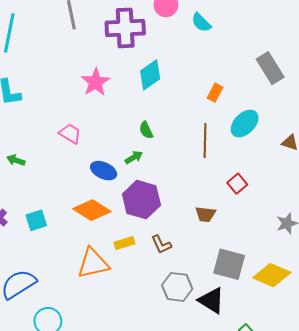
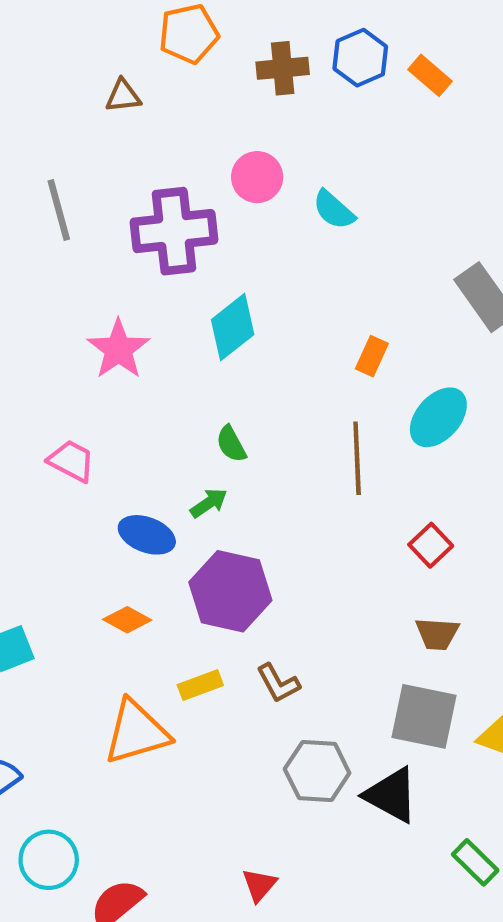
orange diamond: (92, 210) -> (127, 620), size x0.6
brown trapezoid: (205, 214) -> (437, 634), moved

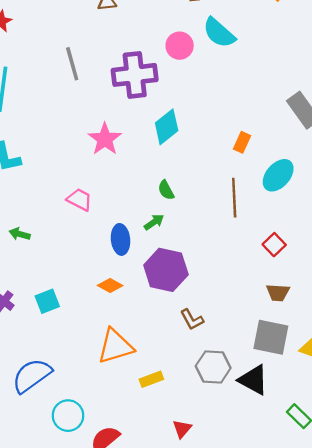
cyan semicircle: (334, 210) -> (219, 33), moved, size x1.4
blue ellipse: (147, 535) -> (121, 239), turned 64
yellow rectangle: (200, 685) -> (151, 379), moved

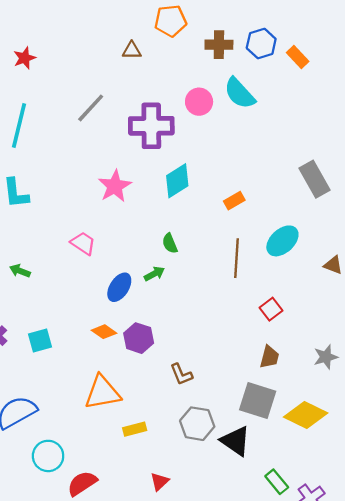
gray line: (72, 64) -> (91, 108), turned 52
orange rectangle: (242, 142) -> (234, 201), moved, turned 30
blue ellipse: (121, 239) -> (119, 287), turned 32
purple hexagon: (166, 270) -> (139, 338), moved, size x0.7
brown trapezoid: (278, 293) -> (269, 357), turned -85

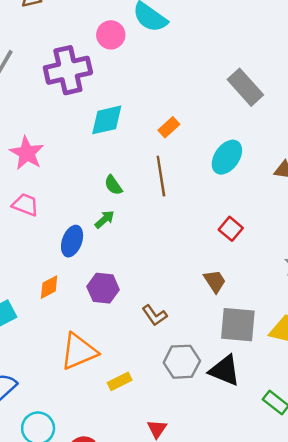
cyan diamond: (177, 181) -> (107, 120), turned 32
pink star: (115, 186) -> (27, 153), moved
brown line: (237, 258) -> (161, 176), moved
orange diamond: (104, 332) -> (49, 287), moved, turned -50
brown trapezoid: (269, 357) -> (215, 281), moved, turned -35

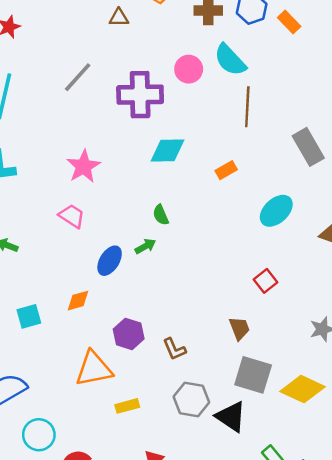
brown line: (161, 176) -> (247, 107), moved
purple hexagon: (103, 288) -> (129, 334), moved

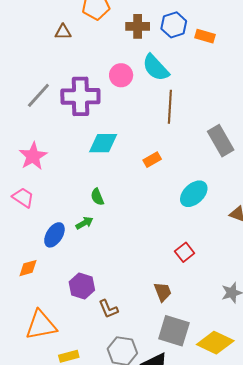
orange rectangle: (289, 22) -> (205, 36), turned -30
gray line: (78, 77) -> (38, 95), moved
purple hexagon: (129, 334) -> (82, 286), moved

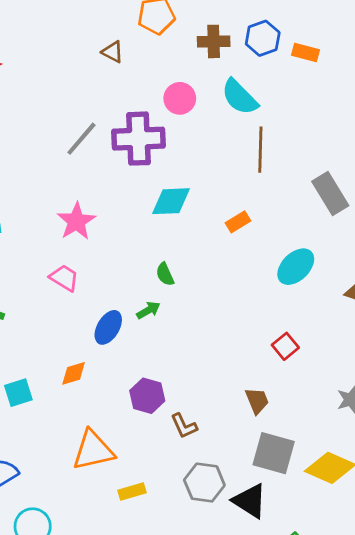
brown triangle: (63, 32) -> (113, 52), turned 30
pink circle: (121, 75) -> (180, 98), moved

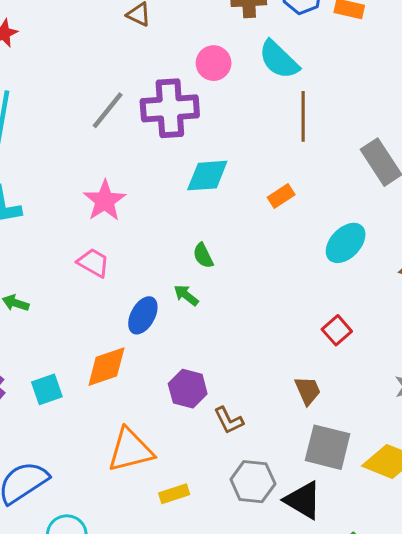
green arrow: (148, 310) -> (186, 295), turned -110
orange diamond: (74, 373) -> (106, 367), size x1.5

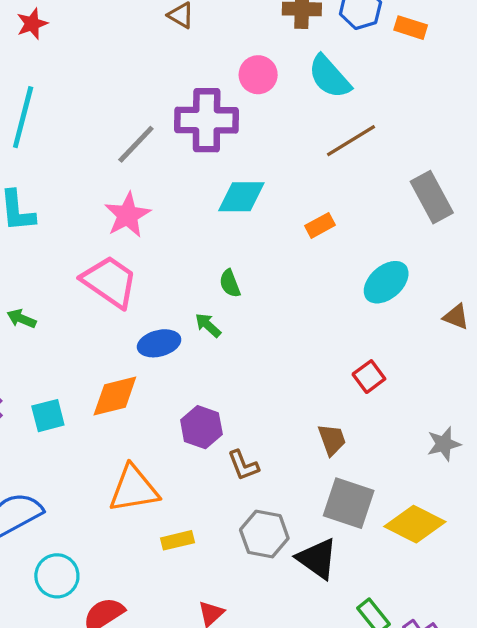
gray line: (108, 110) -> (136, 144), moved
brown line: (303, 116) -> (351, 141), turned 54
pink trapezoid: (93, 263) -> (110, 282), size x1.6
blue ellipse: (143, 315) -> (159, 343), turned 42

